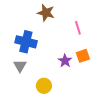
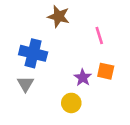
orange square: (83, 56) -> (106, 71), turned 32
yellow circle: (44, 86) -> (71, 103), moved

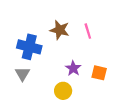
brown star: (59, 16) -> (60, 30), moved
orange square: (106, 71) -> (99, 73), moved

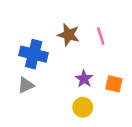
gray triangle: (22, 74) -> (26, 85), turned 35
yellow circle: (63, 91) -> (83, 107), moved

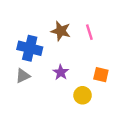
purple star: (84, 79) -> (61, 72), moved
yellow circle: (83, 107) -> (83, 95), moved

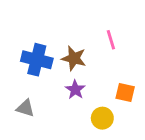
brown star: (61, 31) -> (74, 58), moved
gray triangle: (23, 76) -> (25, 108), moved, turned 42

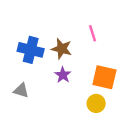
orange square: (125, 92) -> (104, 77), size x1.5
yellow circle: (102, 118) -> (96, 103), moved

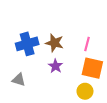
pink line: (93, 33) -> (87, 44), moved, turned 32
blue cross: (31, 50) -> (27, 44), turned -30

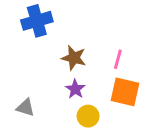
blue cross: (27, 44) -> (37, 21), moved
yellow circle: (85, 91) -> (88, 116), moved

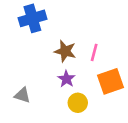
pink line: (118, 59) -> (94, 52), moved
orange square: (125, 92) -> (110, 81), turned -32

